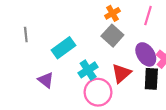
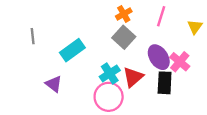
cyan cross: (88, 70) -> (110, 73), moved

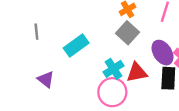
red triangle: (133, 77) -> (137, 72), turned 30
purple triangle: (54, 84) -> (46, 79), moved

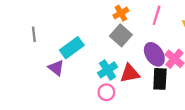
purple triangle: (46, 79) -> (56, 68), moved
pink circle: (112, 92) -> (106, 92), size x0.6

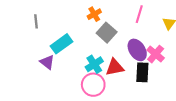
orange cross: (121, 13) -> (94, 14), moved
gray line: (34, 34) -> (36, 21), moved
pink circle: (106, 92) -> (93, 85), size x1.5

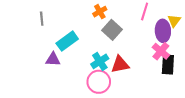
purple ellipse: (137, 50) -> (163, 31), moved, turned 30
purple triangle: (47, 62) -> (53, 59), turned -35
black rectangle: (142, 72) -> (168, 64), moved

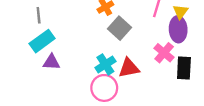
yellow triangle: (174, 21) -> (180, 12), moved
cyan rectangle: (67, 41) -> (42, 41), moved
pink cross: (161, 51) -> (164, 53), moved

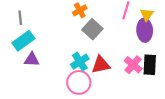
pink cross: (164, 53) -> (133, 65), moved

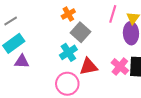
gray line: (20, 18) -> (11, 21), turned 64
cyan cross: (80, 62) -> (68, 52), moved

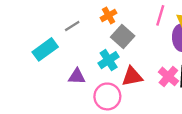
gray line: (11, 21) -> (72, 26), moved
purple triangle: (22, 61) -> (77, 76), moved

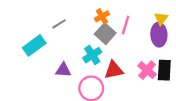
orange cross: (109, 15) -> (102, 16), moved
pink line: (160, 15) -> (126, 25), moved

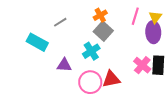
pink line: (126, 25) -> (135, 16), moved
cyan rectangle: (34, 45) -> (37, 42), turned 65
red triangle: (114, 70) -> (111, 79), moved

